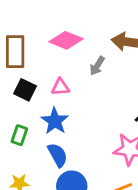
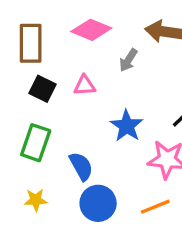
blue star: (55, 121) -> (127, 126), moved
green rectangle: (19, 135) -> (36, 143), size x1.5

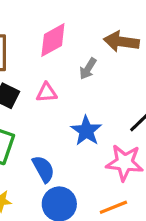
pink diamond: (91, 30) -> (53, 40), turned -51

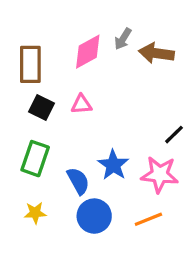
gray arrow: (88, 69) -> (123, 39), moved
blue star: (86, 131) -> (113, 165), moved

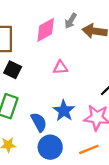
pink triangle: (81, 104) -> (60, 67), moved

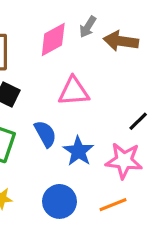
pink triangle: (60, 67) -> (74, 91), size x1.5
blue semicircle: (39, 122) -> (45, 134), moved

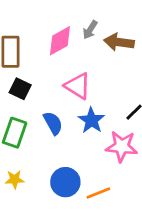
pink triangle: (74, 91) -> (78, 86), turned 36
blue star: (78, 151) -> (91, 120), moved
orange line: (113, 205) -> (98, 193), moved

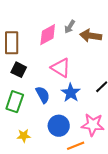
pink star: (122, 146) -> (93, 125), moved
yellow star: (15, 179) -> (24, 136), moved
blue circle: (65, 182) -> (59, 126), moved

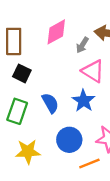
gray arrow: (70, 27) -> (82, 45), moved
pink triangle: (61, 68) -> (93, 71), moved
yellow star: (24, 136) -> (28, 152), size x1.5

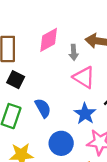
gray arrow: (82, 45) -> (74, 52), turned -35
blue star: (83, 101) -> (85, 114), moved

